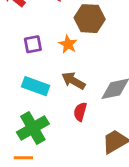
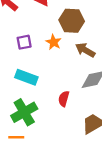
brown arrow: (73, 81) -> (85, 50), moved

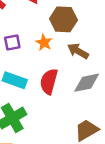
red semicircle: (64, 99) -> (49, 81), moved, size x1.5

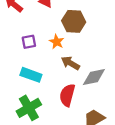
brown arrow: (78, 51) -> (70, 63), moved
red semicircle: (49, 81) -> (67, 95), moved

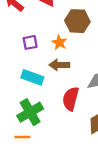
brown arrow: (70, 63) -> (59, 65), moved, turned -30

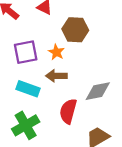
purple square: (30, 42) -> (26, 52), size x1.5

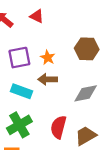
brown hexagon: (75, 30) -> (87, 49), moved
red semicircle: (68, 111) -> (58, 127), moved

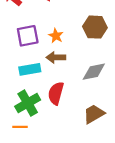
cyan rectangle: (22, 91) -> (30, 69), turned -30
red semicircle: (58, 127) -> (56, 93), moved

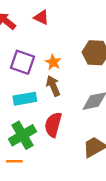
purple square: (28, 36) -> (23, 62), turned 30
brown arrow: (56, 57) -> (53, 86), turned 66

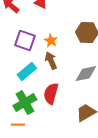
cyan rectangle: (25, 99) -> (27, 72), turned -30

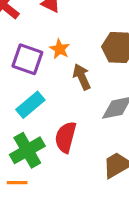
orange star: (51, 41) -> (60, 49), moved
brown arrow: (51, 61) -> (82, 77), moved

